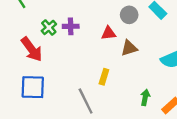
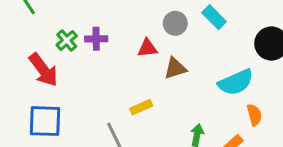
yellow rectangle: (104, 77) -> (141, 107), turned 49

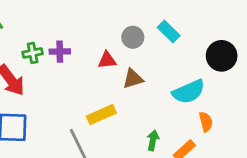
green cross: (67, 40) -> (33, 53), turned 30
yellow rectangle: (141, 107) -> (101, 115), size x1.4

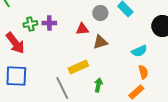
cyan semicircle: (189, 92) -> (139, 51), size x0.7
orange semicircle: (206, 122) -> (143, 72), moved
green arrow: (153, 140) -> (98, 85), moved

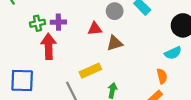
red arrow: (15, 43) -> (49, 46), moved, turned -145
cyan semicircle: (139, 51) -> (173, 53), moved

